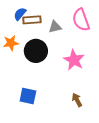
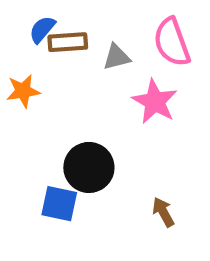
black circle: (36, 51) -> (89, 167), moved
pink star: (74, 60) -> (155, 102), moved

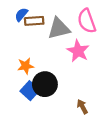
gray triangle: (117, 57) -> (59, 28), size x1.6
orange star: (23, 91) -> (26, 66), moved
blue square: (59, 204) -> (30, 91), moved, turned 30

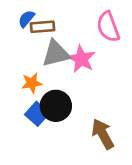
gray triangle: (59, 28) -> (56, 54), moved
pink star: (78, 51) -> (81, 59), moved
brown arrow: (82, 107) -> (103, 134), size x1.6

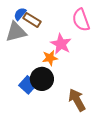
brown rectangle: (42, 27) -> (32, 20), turned 36
gray triangle: (56, 54) -> (16, 32), moved
orange star: (32, 83) -> (50, 58), moved

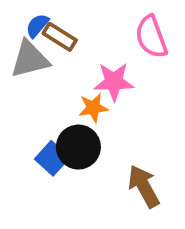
pink star: (61, 44) -> (114, 82), turned -30

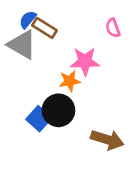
pink semicircle: (151, 37) -> (113, 28), size x0.6
gray triangle: (30, 59) -> (22, 45), turned 44
brown arrow: (144, 186) -> (107, 140), turned 136

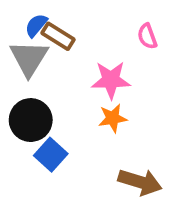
gray triangle: (22, 45) -> (29, 58), turned 32
orange star: (70, 81) -> (113, 118), moved
black circle: (58, 110) -> (31, 120), moved

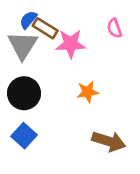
pink star: (111, 80) -> (71, 44), moved
blue square: (51, 155) -> (24, 136), moved

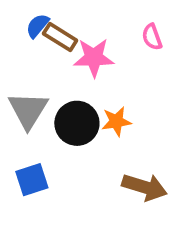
gray triangle: (23, 45) -> (28, 110), moved
black circle: (24, 93) -> (77, 123), moved
blue square: (24, 136) -> (32, 180), turned 30

